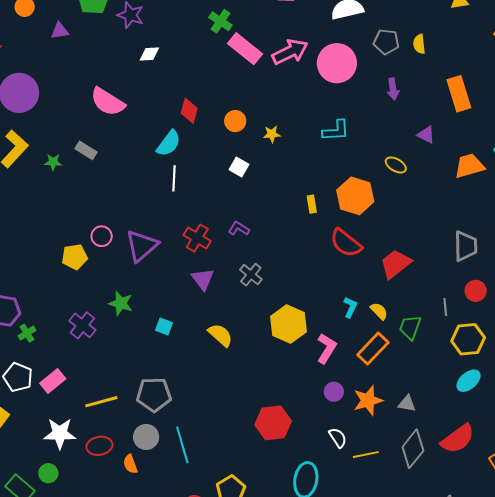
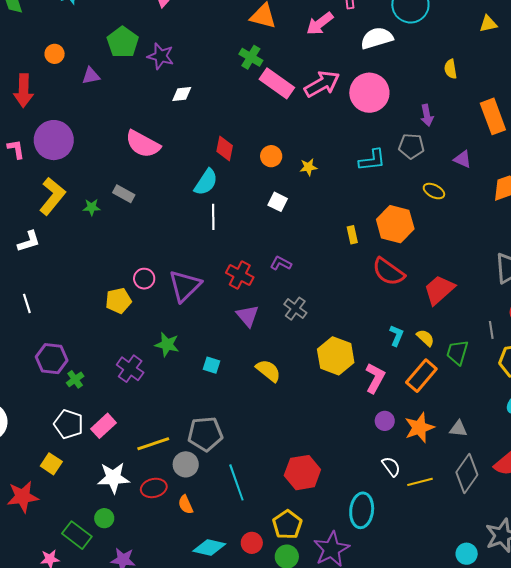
gray pentagon: (386, 42) -> (411, 146), moved
red hexagon: (273, 423) -> (302, 473), moved
gray circle: (146, 437) -> (186, 464), moved

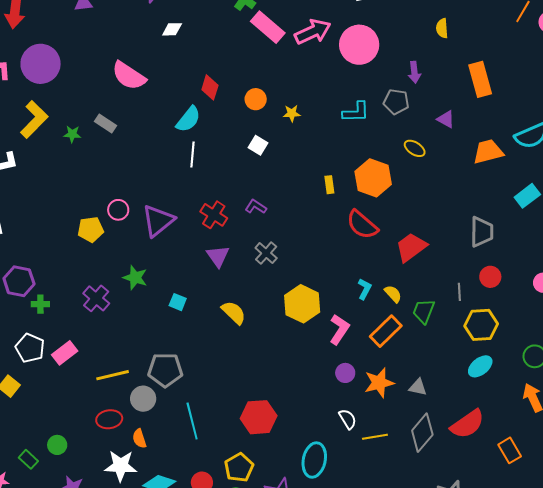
green cross: (75, 379) -> (40, 304), turned 30
white star: (113, 478) -> (121, 466), moved
green rectangle: (77, 535) -> (28, 459), size x0.7

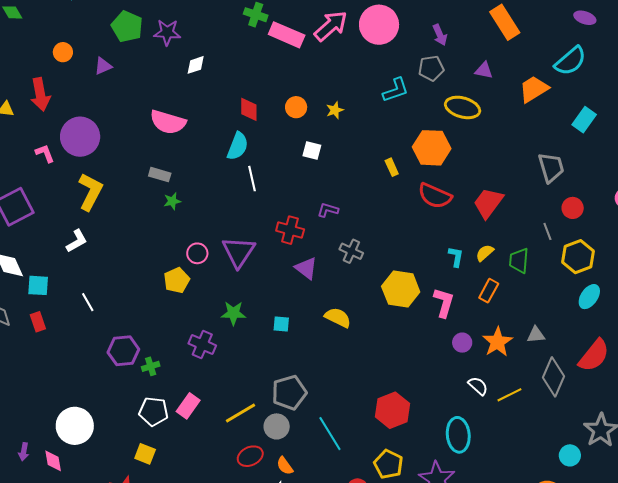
green star: (72, 134) -> (172, 201), moved
yellow ellipse: (415, 148) -> (463, 107), size x1.6
yellow semicircle: (393, 294) -> (485, 253), turned -72
orange rectangle: (386, 331) -> (489, 291), size x0.7

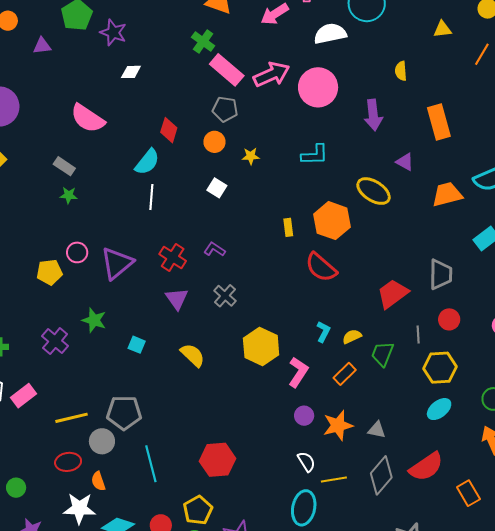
purple arrow: (440, 35) -> (373, 115), size x1.4
gray pentagon: (431, 68) -> (225, 109), moved
red trapezoid: (488, 203) -> (393, 294), moved
cyan ellipse: (458, 435) -> (304, 508), moved

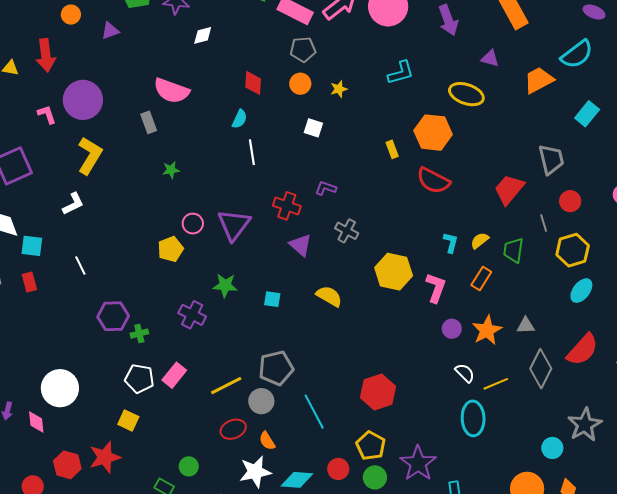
cyan semicircle: (147, 162) -> (240, 119), size x0.7
gray rectangle: (64, 166) -> (149, 122), moved, turned 50

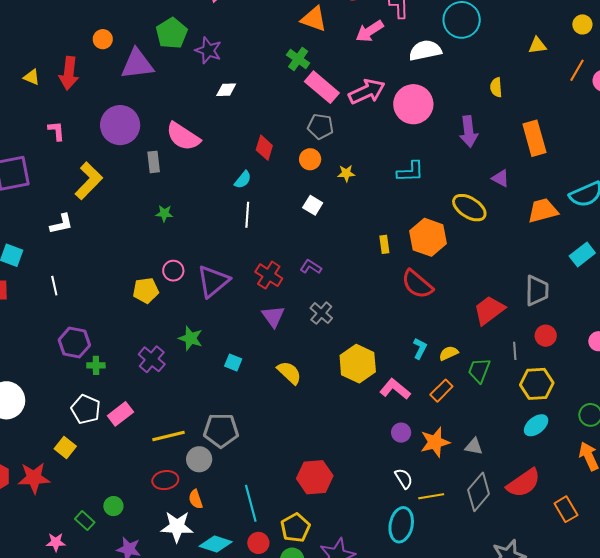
purple triangle: (110, 31) -> (137, 64), size x1.8
purple circle: (83, 100) -> (120, 125), moved
pink L-shape: (436, 288) -> (395, 389), turned -84
cyan line: (314, 412) -> (251, 503), moved

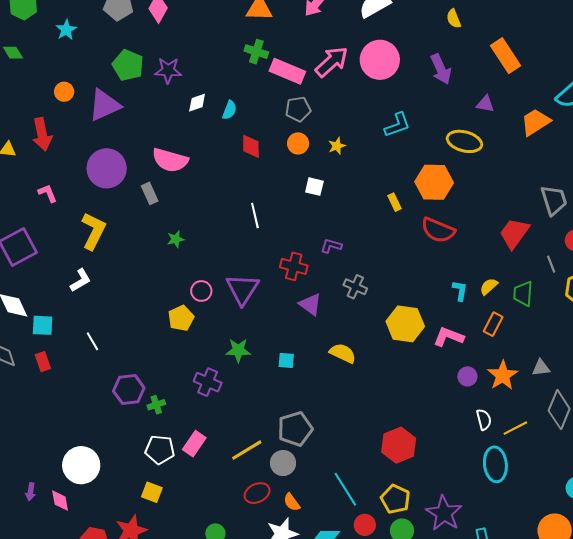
cyan semicircle: (243, 180) -> (229, 110), moved
white semicircle: (404, 479) -> (484, 420), turned 35

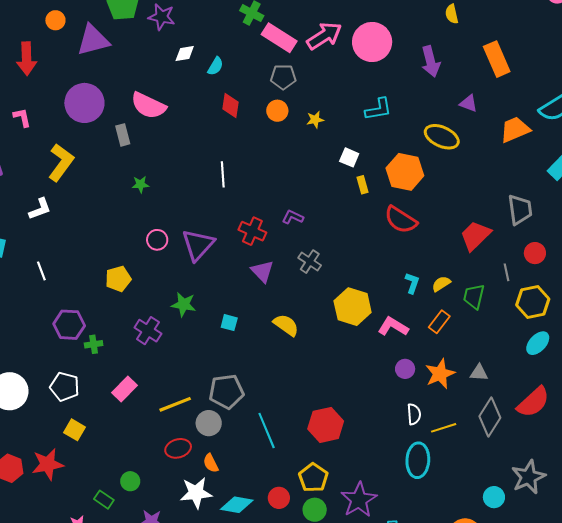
white square: (314, 187) -> (349, 157), moved
yellow pentagon: (181, 318) -> (118, 279), moved
white pentagon: (160, 450) -> (65, 387), moved
cyan line: (345, 489) -> (267, 431), moved

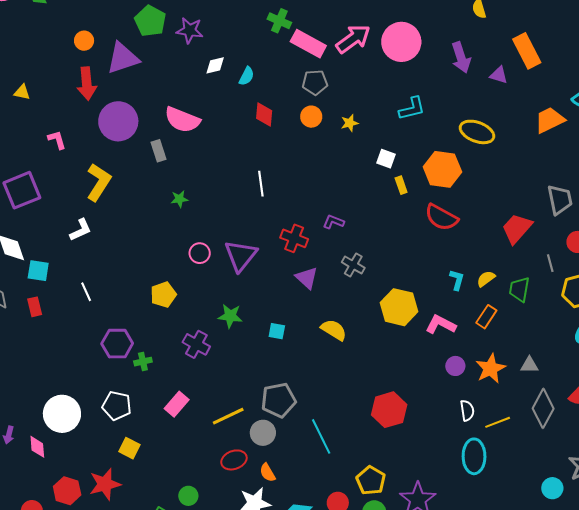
red arrow: (27, 59) -> (87, 84), moved
purple triangle: (469, 103) -> (499, 75), moved
red hexagon: (326, 425) -> (389, 410), moved

